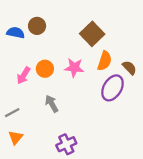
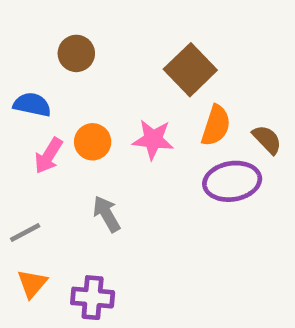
blue semicircle: (16, 33) -> (32, 105), moved
purple ellipse: (113, 88) -> (232, 181), turned 50
purple cross: (66, 144) -> (93, 298), moved, turned 30

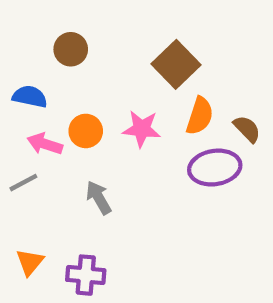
pink arrow: (48, 156) -> (45, 144), turned 76
gray line: (25, 232) -> (23, 183), moved

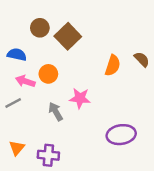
brown square: (176, 64) -> (68, 36), moved
pink star: (142, 129) -> (80, 98), moved
brown semicircle: (247, 129) -> (142, 59), moved
purple ellipse: (215, 168) -> (121, 135), moved

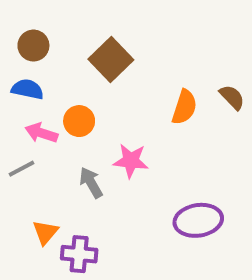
brown circle: (40, 28) -> (33, 46), moved
orange triangle: (17, 148) -> (45, 232), moved

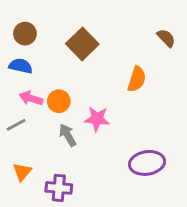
brown semicircle: (232, 97) -> (166, 38), moved
orange circle: (79, 121) -> (59, 101), moved
orange triangle: (45, 232) -> (22, 172), moved

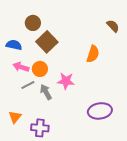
brown circle: (25, 34) -> (33, 23), moved
brown square: (82, 44) -> (47, 42), moved
gray line: (16, 125) -> (28, 85), moved

